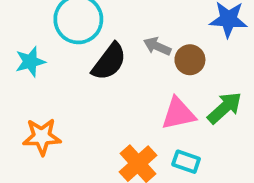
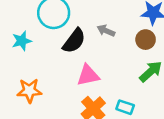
brown circle: (190, 60) -> (146, 40), moved
pink triangle: (178, 114) -> (88, 75), moved

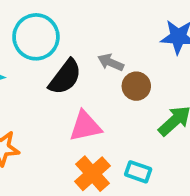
brown circle: (146, 40) -> (136, 86), moved

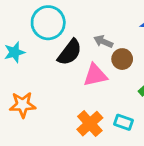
pink triangle: (85, 126) -> (95, 75), moved

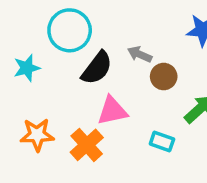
pink triangle: (95, 75) -> (112, 111), moved
cyan rectangle: (123, 122) -> (162, 142), moved
orange cross: (90, 124) -> (87, 145), moved

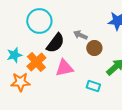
cyan star: (27, 68) -> (14, 55), moved
orange cross: (87, 145) -> (36, 62), moved

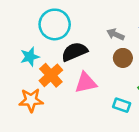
gray arrow: (80, 35) -> (115, 34), moved
black semicircle: (55, 43) -> (74, 52), turned -150
cyan star: (14, 55) -> (30, 57), moved

